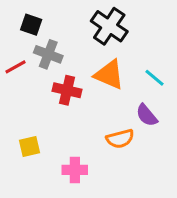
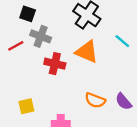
cyan line: (155, 78) -> (122, 41), moved
purple semicircle: (147, 115) -> (124, 102), moved
orange semicircle: (120, 139) -> (95, 100), turned 36

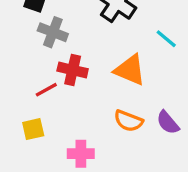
red line: (16, 46) -> (46, 90), moved
orange triangle: (87, 52) -> (130, 70), moved

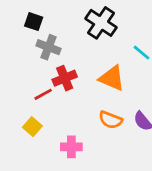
red cross: (73, 70) -> (65, 78), turned -35
yellow square: (33, 129) -> (32, 127), turned -36

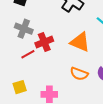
gray cross: (49, 47) -> (24, 29), moved
yellow square: (32, 127) -> (20, 87), moved, turned 32

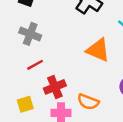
red cross: (44, 42) -> (55, 87), moved
orange semicircle: (79, 74) -> (88, 102), moved

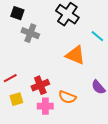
gray cross: (30, 34) -> (30, 33), moved
red line: (35, 65) -> (10, 78), moved

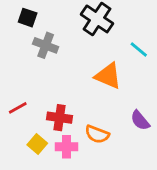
red cross: (40, 85) -> (60, 118), turned 30
yellow square: (16, 99) -> (37, 144), moved, turned -32

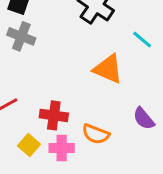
gray cross: (46, 45) -> (21, 36), moved

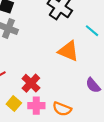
red cross: (54, 115) -> (31, 83), turned 36
orange semicircle: (96, 134) -> (62, 109), moved

